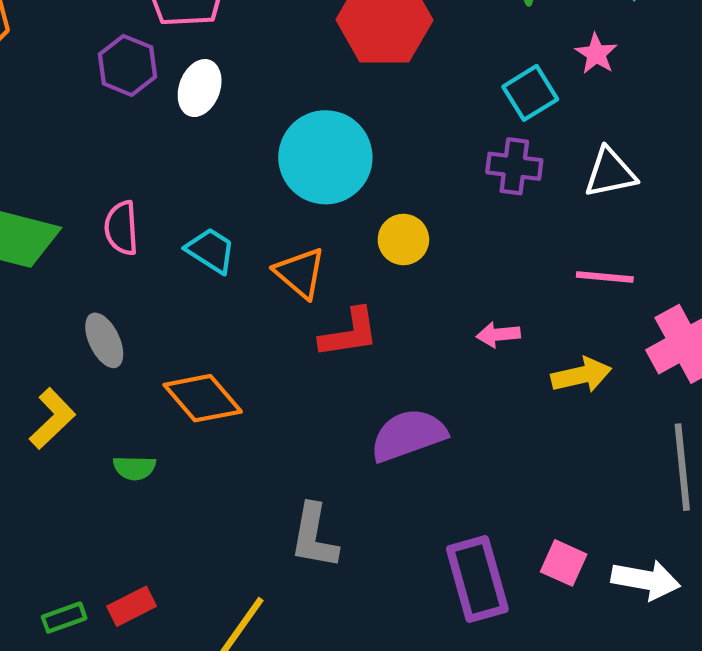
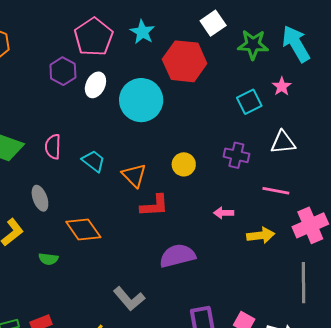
cyan circle: (325, 157) -> (141, 100), moved
purple cross: (514, 166) -> (236, 155), moved
gray L-shape: (314, 536) -> (129, 299), turned -56

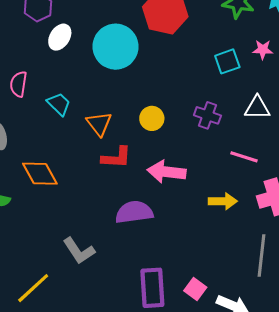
white ellipse: (95, 85) -> (60, 37), moved
pink star: (282, 86) -> (263, 50), turned 30
pink arrow: (224, 213) -> (167, 172), moved, size x1.8

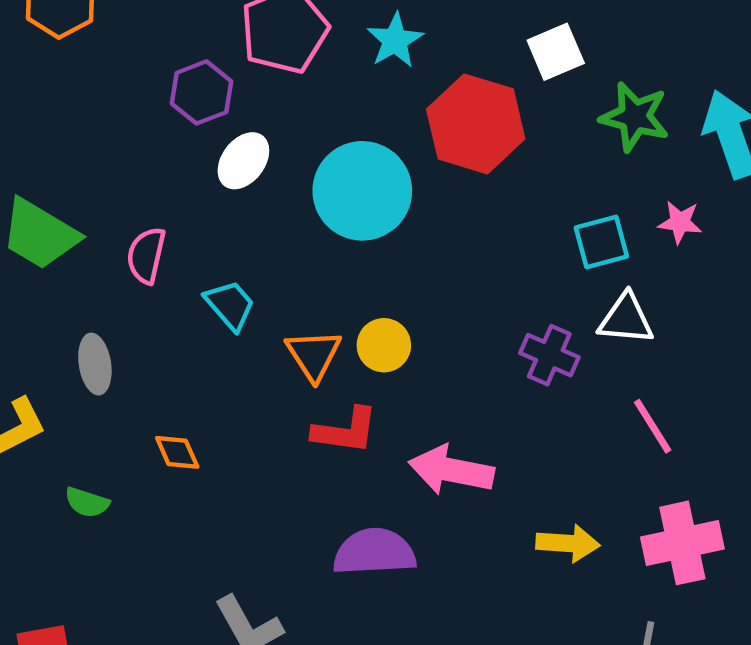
white triangle: (257, 108) -> (626, 319), moved
yellow circle: (152, 118) -> (384, 345), moved
pink line: (244, 157) -> (653, 426), moved, turned 36
orange diamond: (40, 174) -> (177, 452), size x0.6

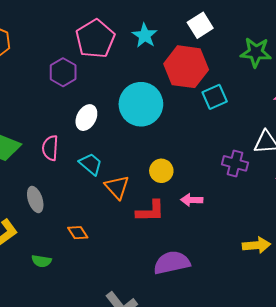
white square: (556, 52) -> (200, 25), moved
white ellipse: (243, 161) -> (86, 118), moved
cyan square: (601, 242) -> (215, 97), moved
orange triangle: (314, 355) -> (117, 187), moved
pink arrow: (451, 470) -> (192, 200), moved, size x0.6

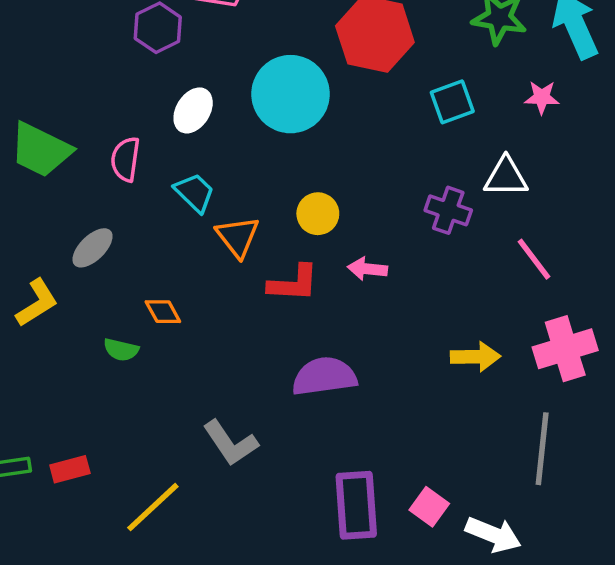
cyan square: (215, 97) -> (452, 102), moved
gray ellipse: (35, 199) -> (93, 248), turned 60
green semicircle: (41, 261) -> (121, 350), moved

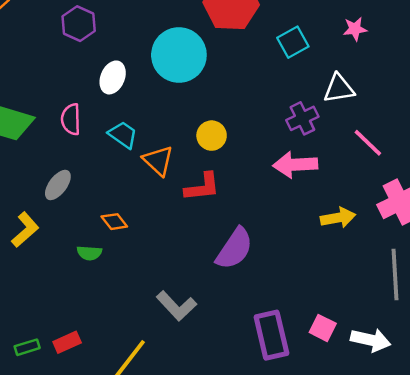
purple cross: (448, 210) -> (302, 118), turned -36
pink arrow: (367, 269) -> (295, 165), moved, size x1.6
purple semicircle: (324, 376) -> (234, 249), turned 141

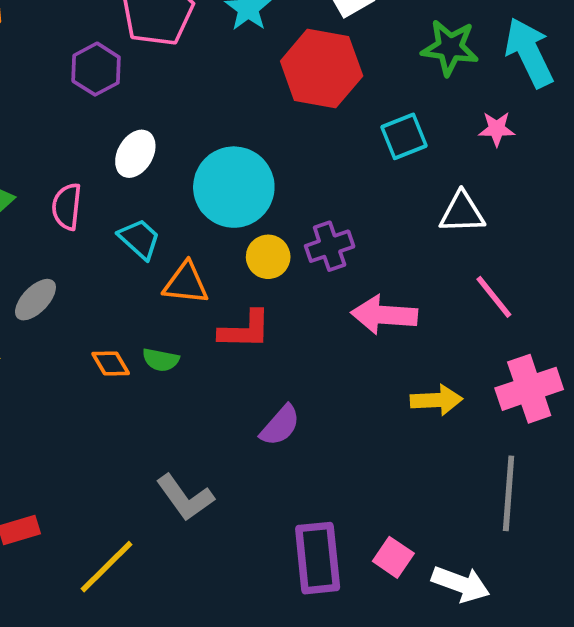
cyan circle: (179, 55) -> (234, 187), moved
purple cross: (302, 118) -> (330, 246), moved
orange triangle: (158, 161) -> (186, 283), turned -44
purple semicircle: (234, 249) -> (280, 425), size x0.7
green semicircle: (89, 253) -> (161, 360), moved

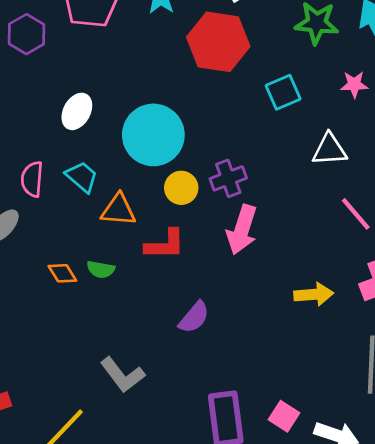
purple hexagon: (96, 69) -> (26, 34), moved
pink semicircle: (67, 207) -> (32, 179), moved
pink arrow: (384, 315) -> (242, 230), moved, turned -75

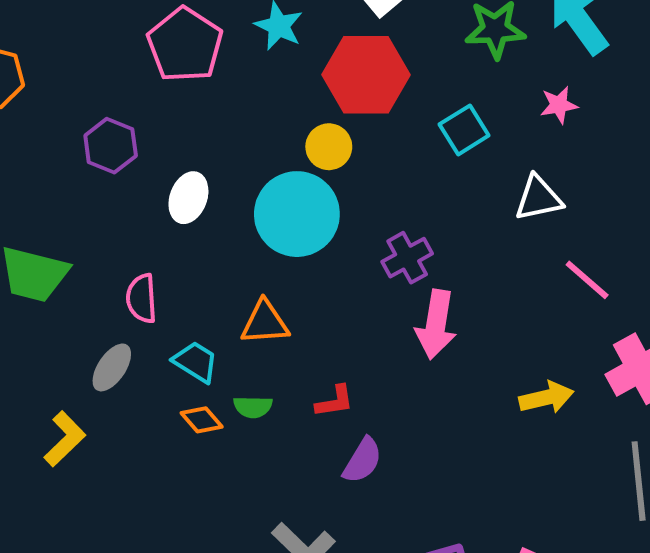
purple hexagon: (26, 34) -> (111, 146), moved
cyan trapezoid: (82, 177) -> (196, 362), moved
yellow circle: (181, 188) -> (329, 147), moved
red L-shape: (165, 245) -> (335, 401), moved, size x0.7
purple semicircle: (194, 317) -> (363, 460), moved

